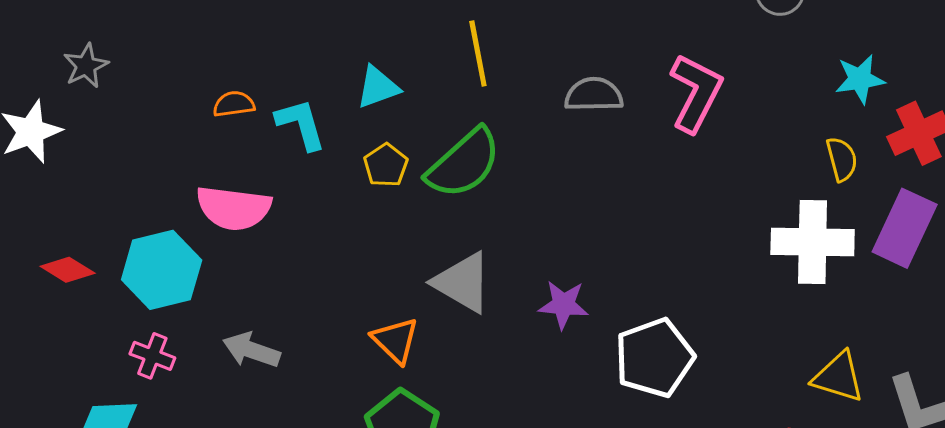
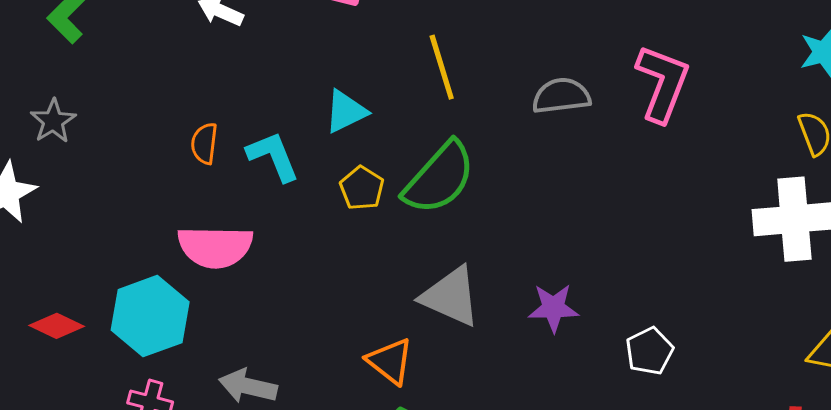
orange semicircle: (234, 104) -> (204, 143), turned -69
white pentagon: (654, 358) -> (649, 351), size x0.6

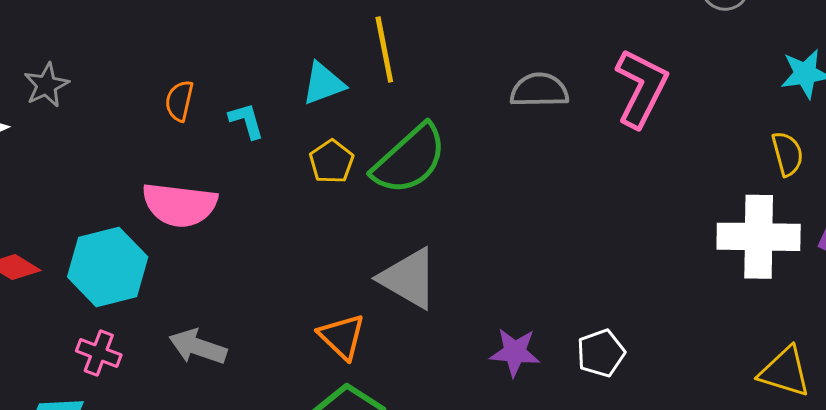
yellow line: (442, 67) -> (384, 49), moved
gray star: (53, 121) -> (46, 85), moved
cyan L-shape: (273, 156) -> (246, 121), size x0.7
purple star: (553, 308) -> (515, 352), moved

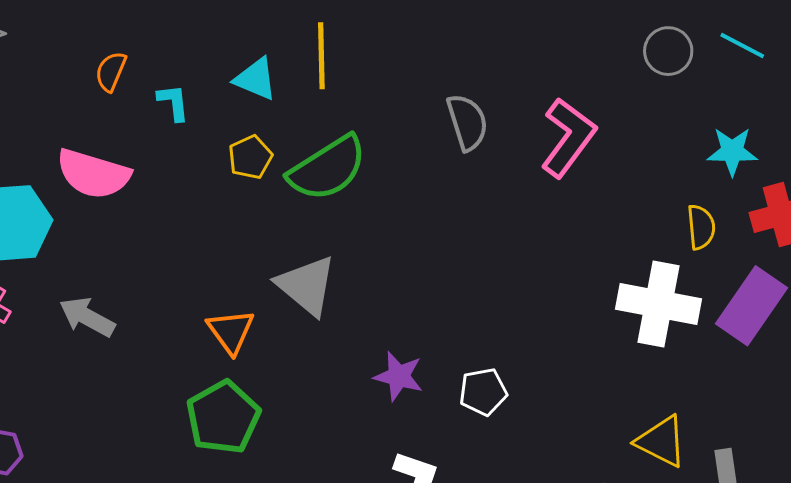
cyan triangle: (323, 84) -> (256, 79), turned 33
gray semicircle: (539, 90) -> (467, 122), turned 64

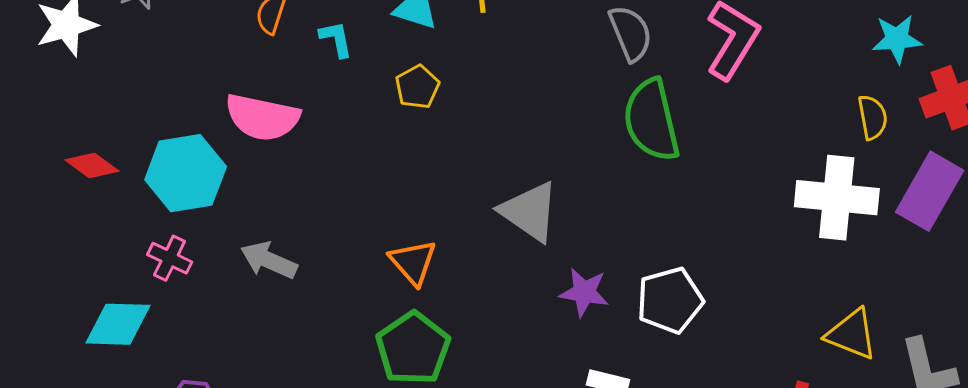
green semicircle: (328, 168) -> (651, 120), moved, turned 114
gray triangle: (307, 285) -> (530, 212), moved
white pentagon: (483, 392) -> (670, 300), size x1.4

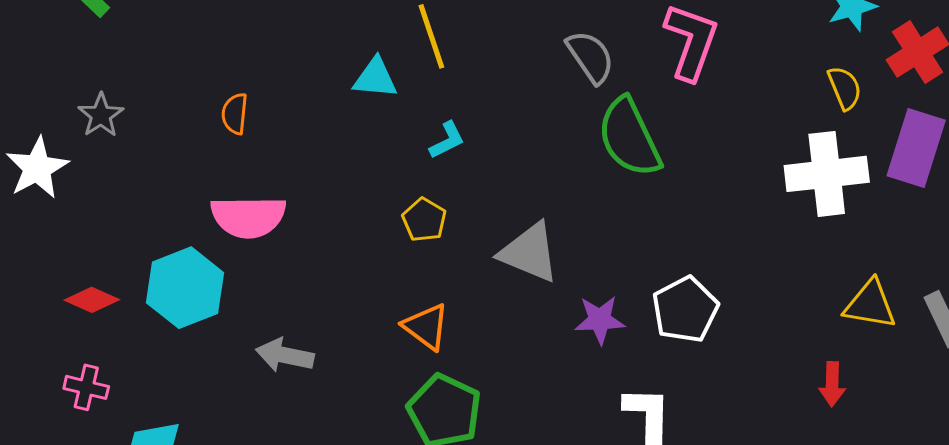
cyan L-shape: (336, 39) -> (447, 140), moved, turned 87
yellow pentagon: (417, 87) -> (424, 220), moved
pink cross: (170, 258) -> (86, 387), moved

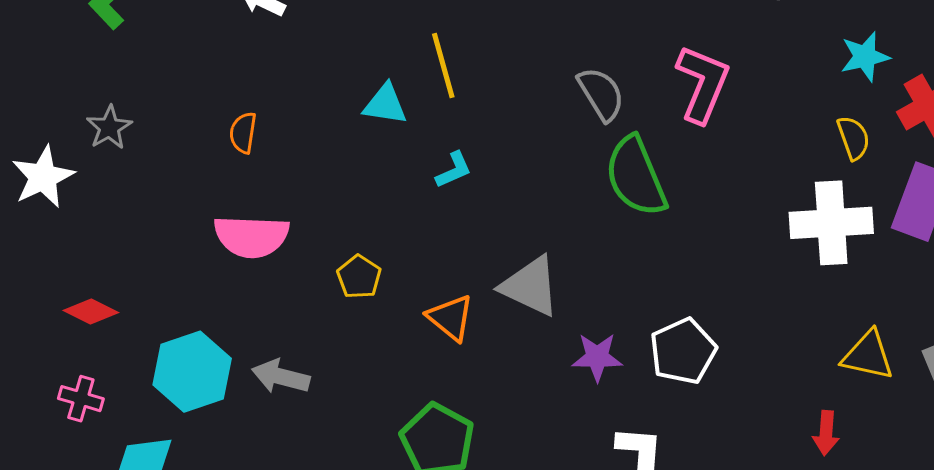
yellow pentagon: (424, 220) -> (359, 277), moved
cyan hexagon: (185, 288) -> (192, 372), moved
orange triangle: (426, 327) -> (451, 318), moved

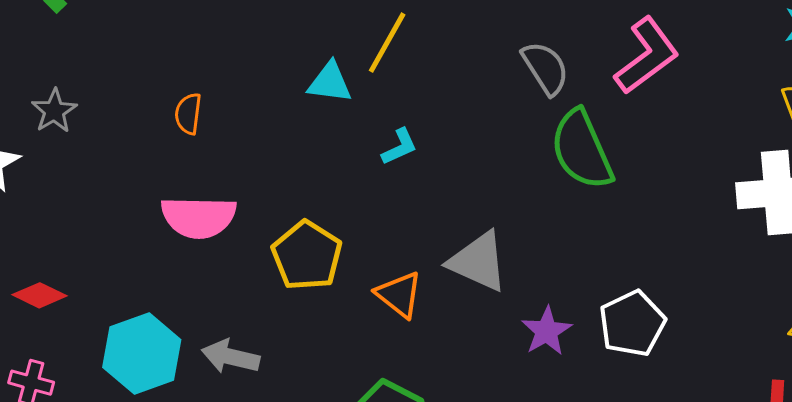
yellow line: (443, 65) -> (387, 43), turned 46
pink L-shape: (703, 84) -> (647, 56), turned 32
yellow pentagon: (359, 277) -> (307, 256), size x1.6
purple star: (597, 357) -> (547, 331), turned -30

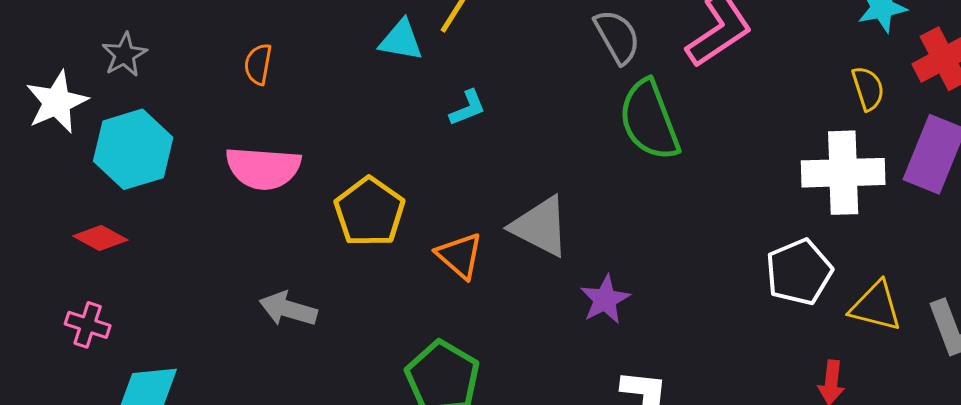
white pentagon: (632, 324) -> (799, 272), moved
cyan hexagon: (142, 353) -> (133, 149), moved

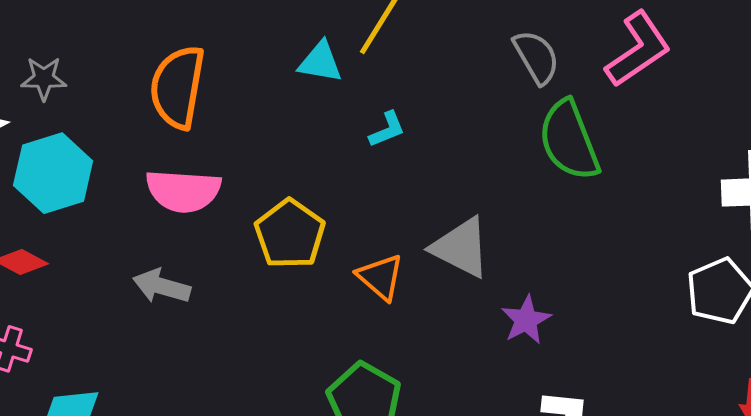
gray star: (124, 55) -> (44, 78), turned 30
orange semicircle: (258, 64) -> (177, 87), size x2.0
gray arrow: (288, 309) -> (162, 286), moved

